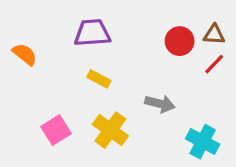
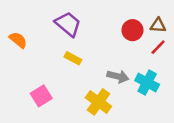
purple trapezoid: (92, 33) -> (68, 24), turned 44
yellow cross: (110, 130) -> (98, 102), moved
cyan cross: (203, 142) -> (147, 82), moved

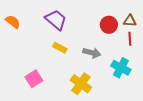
orange semicircle: (18, 40) -> (13, 22), moved
red line: (158, 47) -> (130, 39), turned -48
gray arrow: (118, 76) -> (92, 53), moved

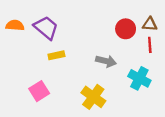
purple trapezoid: (56, 20) -> (46, 28), moved
orange semicircle: (13, 22) -> (15, 25), turned -35
yellow rectangle: (60, 48) -> (56, 55), moved, turned -40

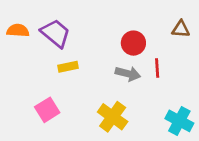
red circle: (126, 29) -> (133, 43), moved
red line: (150, 45) -> (157, 68), moved
cyan cross: (139, 78) -> (179, 121), moved

